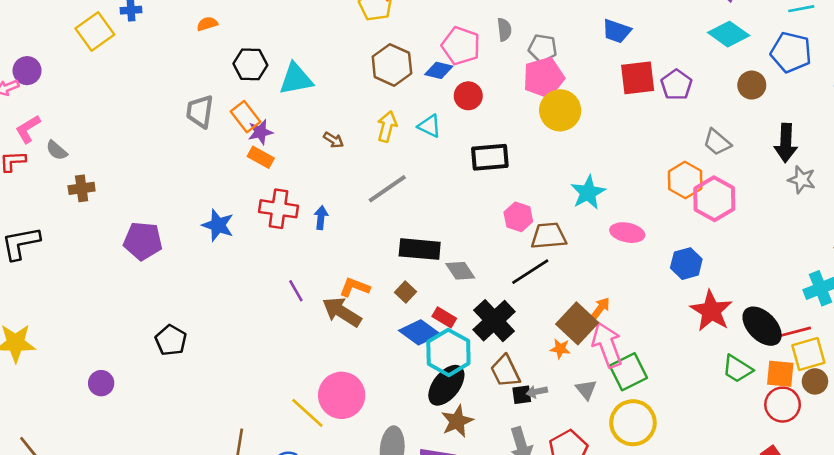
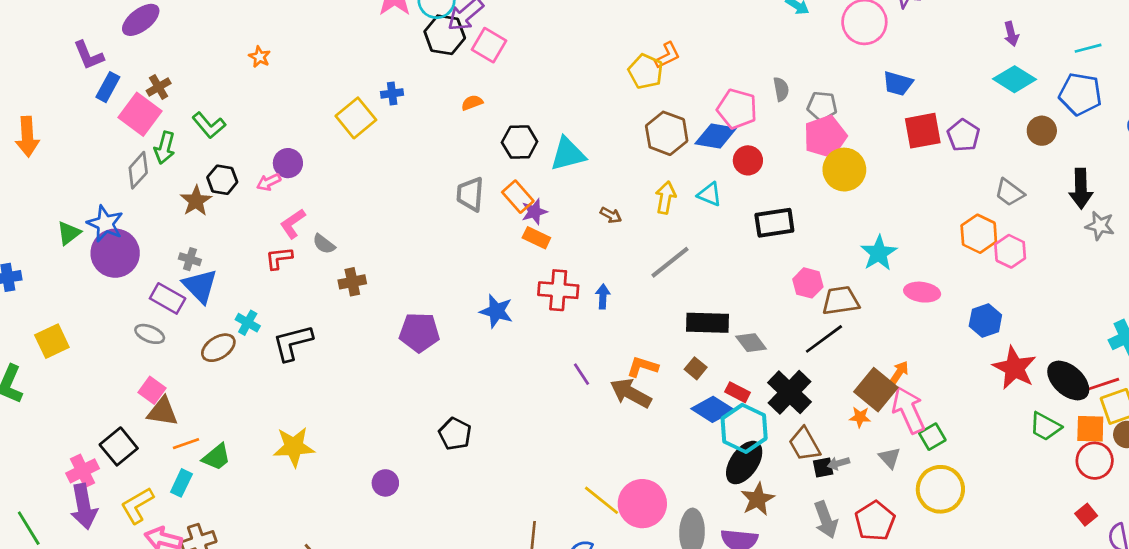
blue diamond: (439, 70) -> (716, 136), size x1.4
pink hexagon: (714, 199) -> (1010, 251), size x0.7
green square: (628, 372) -> (932, 437), size x0.7
pink circle: (342, 395) -> (642, 504), moved

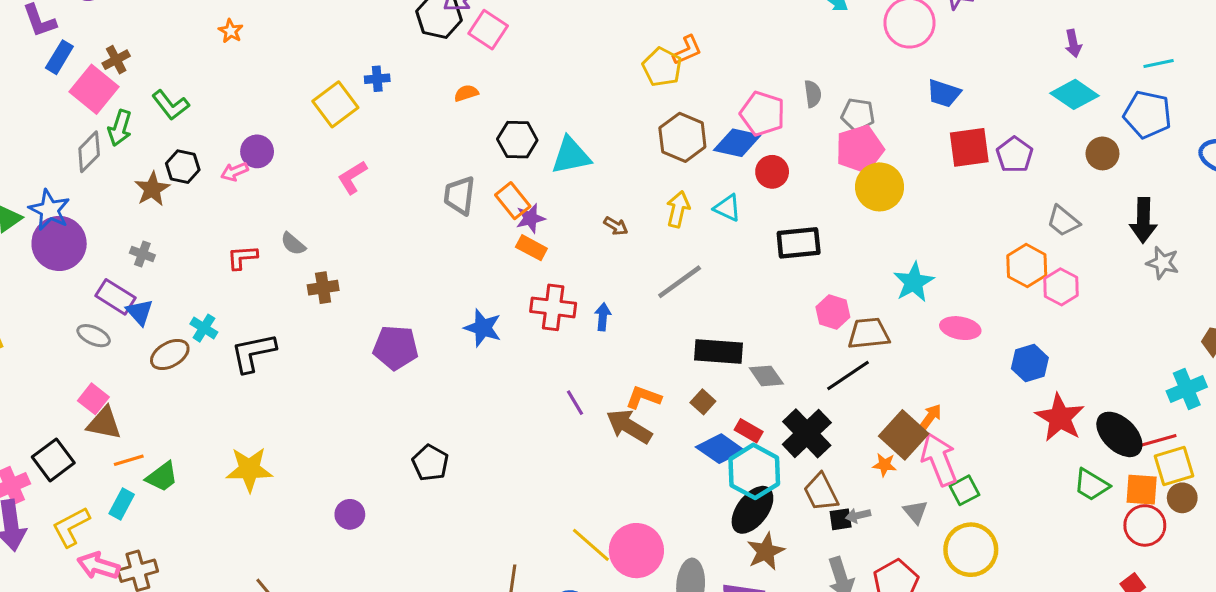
pink L-shape: (293, 224) -> (352, 177), moved
blue triangle: (200, 286) -> (140, 312), moved, size x0.7

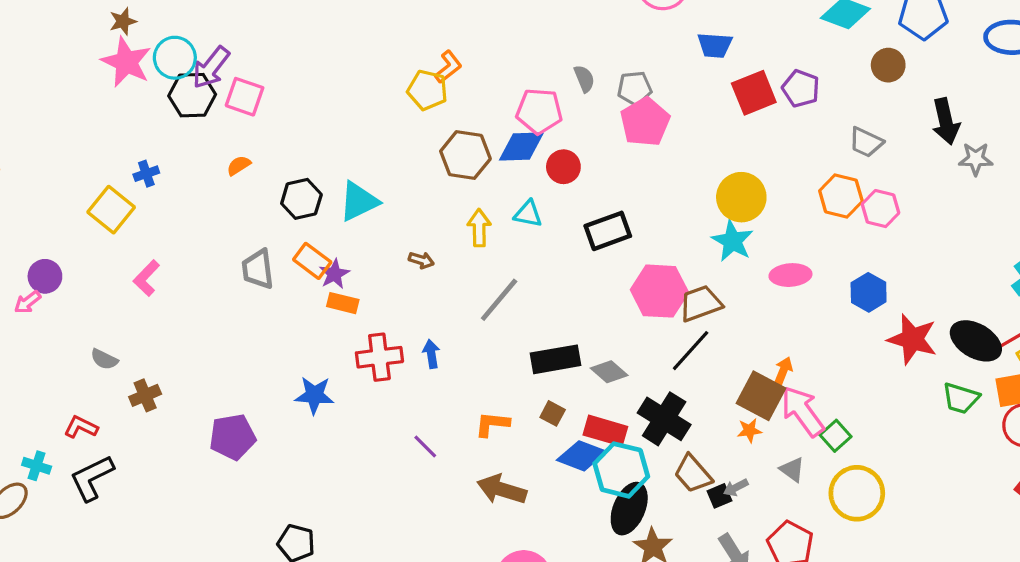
yellow circle: (880, 187) -> (741, 197), moved
red L-shape: (242, 257) -> (81, 427), moved, turned 44
pink hexagon: (833, 312) -> (659, 291), size x1.6
brown arrow: (629, 426) -> (502, 489), moved
red rectangle: (749, 431) -> (605, 431), size x1.5

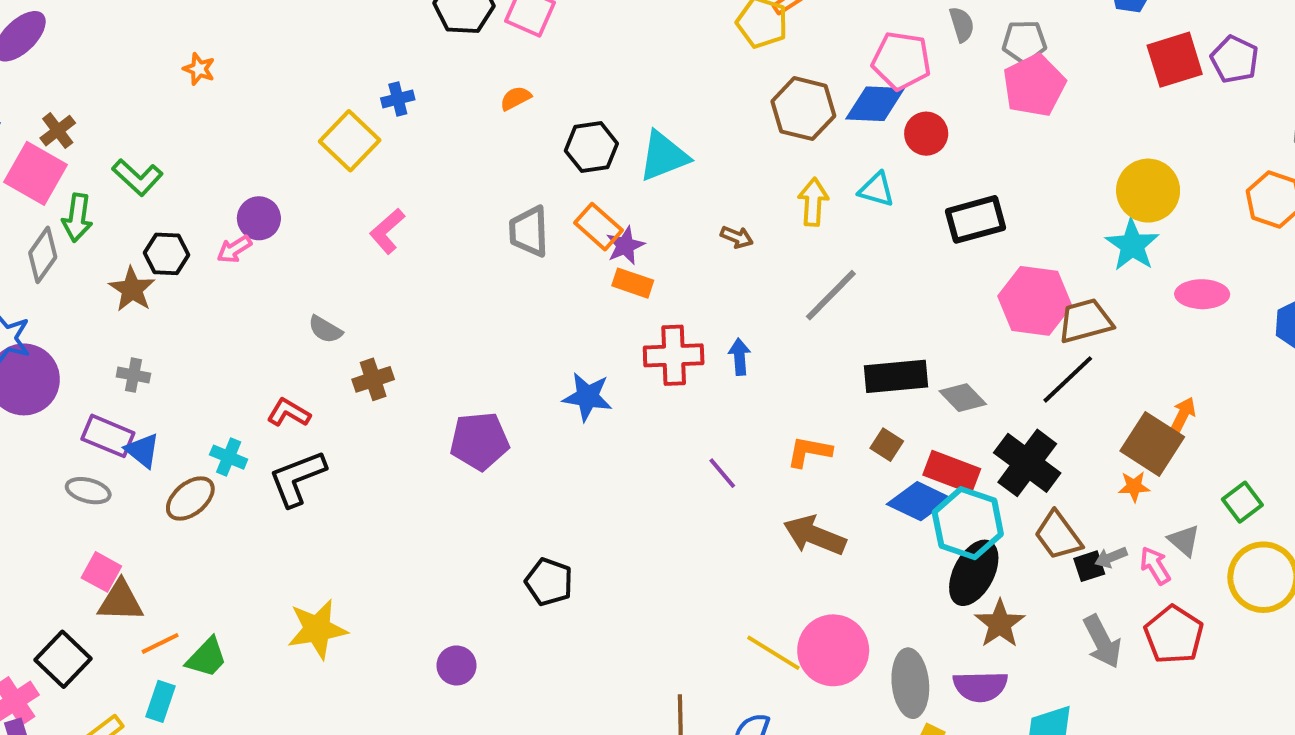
pink arrow: (802, 411) -> (1155, 566), moved, size x0.6

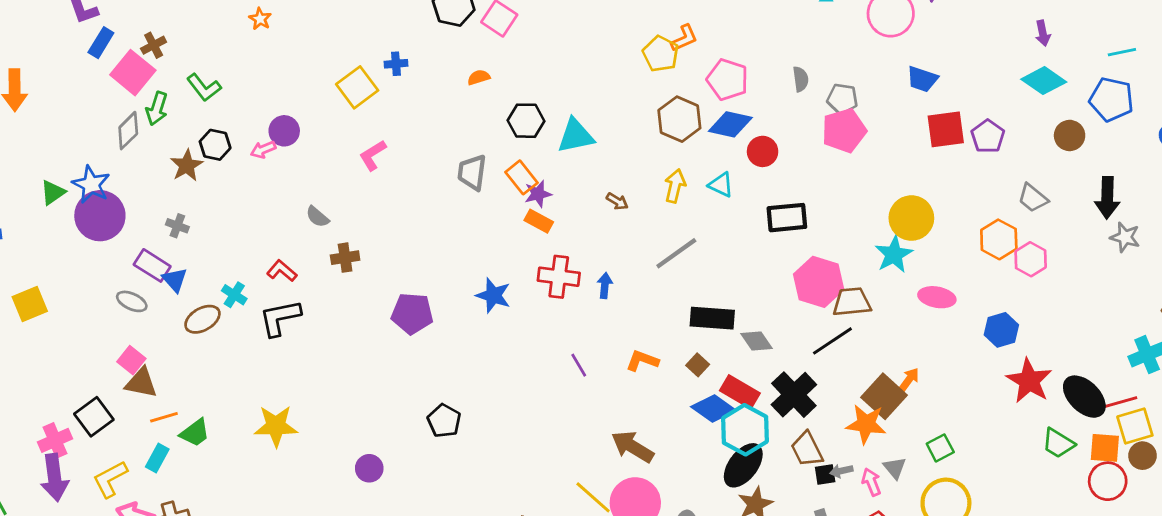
pink pentagon: (901, 61) -> (727, 80), moved
orange star: (1134, 487) -> (866, 424), size x1.8
brown arrow: (815, 535) -> (633, 447), moved

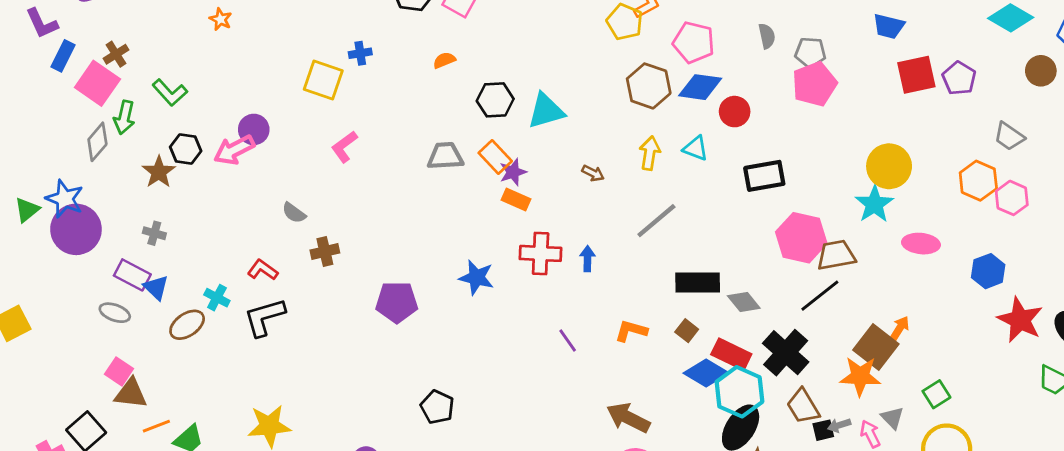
yellow square: (357, 87) -> (323, 80), turned -30
pink arrow: (263, 150) -> (234, 150), size x1.6
gray trapezoid: (472, 172) -> (445, 156), turned 84

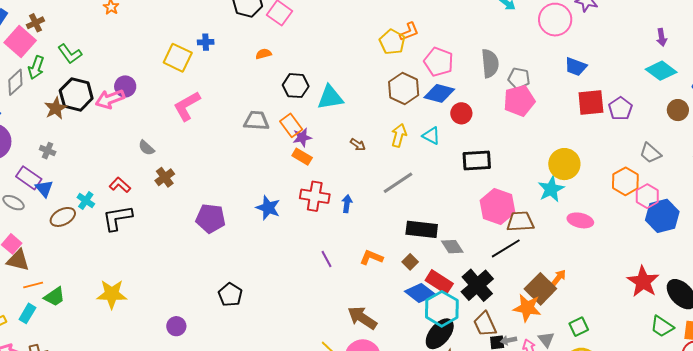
gray semicircle: (767, 36) -> (490, 63), size x1.6
pink L-shape: (344, 147) -> (187, 106), size x1.4
black hexagon: (186, 149) -> (76, 94), size x1.5
brown cross: (325, 252) -> (165, 177), turned -30
blue hexagon: (988, 271) -> (662, 216), moved, size x1.4

